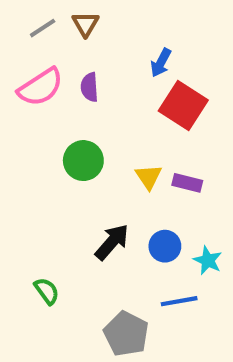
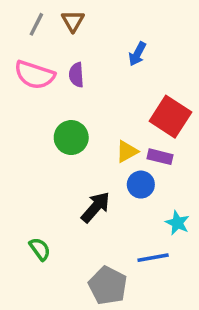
gray line: (43, 28) -> (36, 24), turned -30
pink semicircle: (41, 87) -> (35, 75), turned 51
red square: (183, 105) -> (170, 117), moved
yellow triangle: (149, 177) -> (127, 151), turned 35
blue circle: (165, 246) -> (141, 185), moved

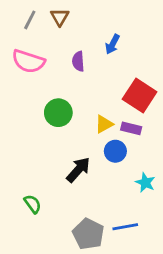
purple semicircle: (76, 75) -> (78, 61), moved
blue line: (153, 258) -> (125, 227), moved

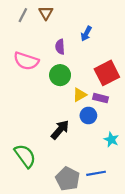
pink semicircle: (28, 61) -> (26, 61), moved
red square: (140, 96) -> (107, 73), turned 30
green circle: (58, 113) -> (60, 75), moved
green semicircle: (33, 204) -> (25, 156), size x1.6

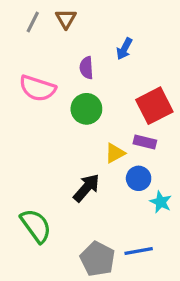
yellow triangle: (80, 95) -> (115, 153), moved
blue circle: (88, 116) -> (139, 178), moved

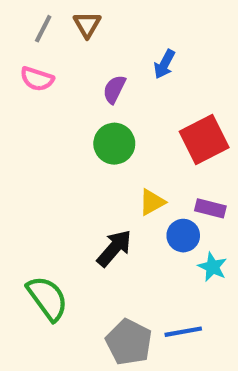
purple semicircle: (86, 68) -> (114, 89), turned 30
pink semicircle: (37, 88) -> (37, 79), moved, size x0.7
purple rectangle: (145, 142) -> (210, 208), moved

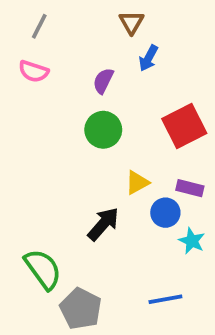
brown triangle: (87, 25) -> (131, 22), moved
gray pentagon: (129, 342) -> (81, 309), moved

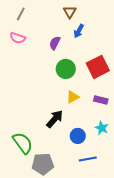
green circle: (103, 130) -> (66, 69), moved
blue circle: (165, 213) -> (78, 136), moved
gray pentagon: (81, 309) -> (43, 164), turned -30

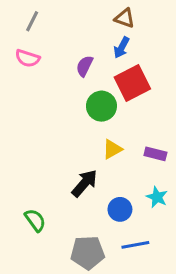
brown triangle: (70, 12) -> (125, 18), moved, turned -40
red square: (98, 67) -> (132, 83), moved
green semicircle: (23, 143) -> (35, 220), size x0.7
gray pentagon: (43, 164) -> (88, 253), moved

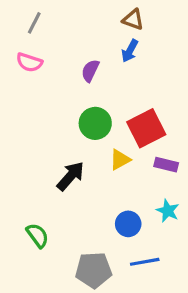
red square: (132, 83) -> (146, 128), moved
green circle: (101, 106) -> (95, 123), moved
black arrow: (85, 183) -> (70, 176), moved

